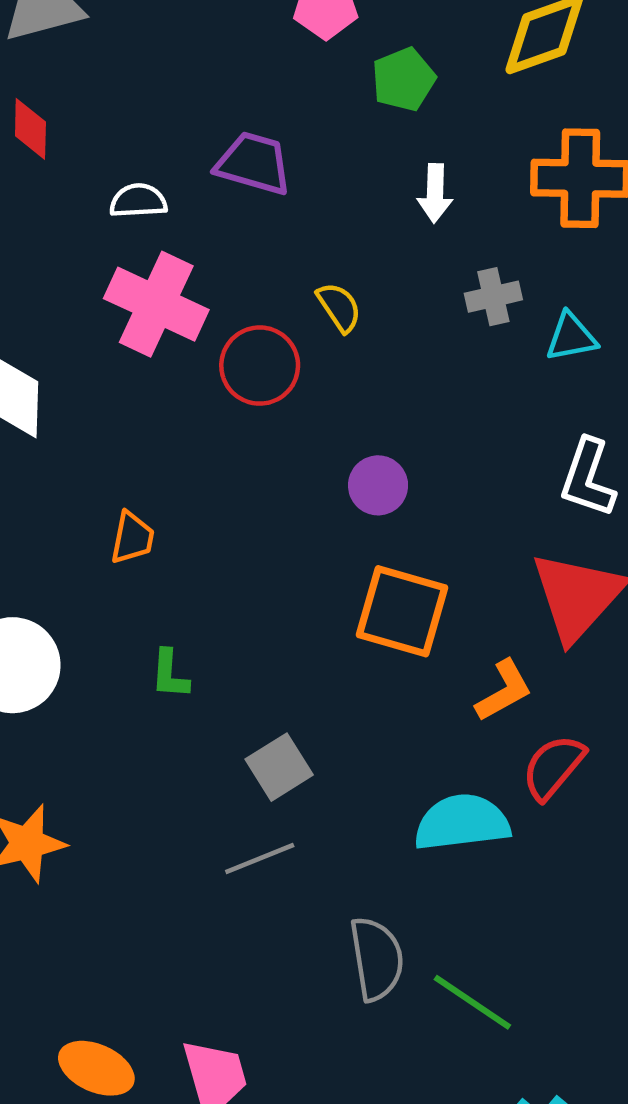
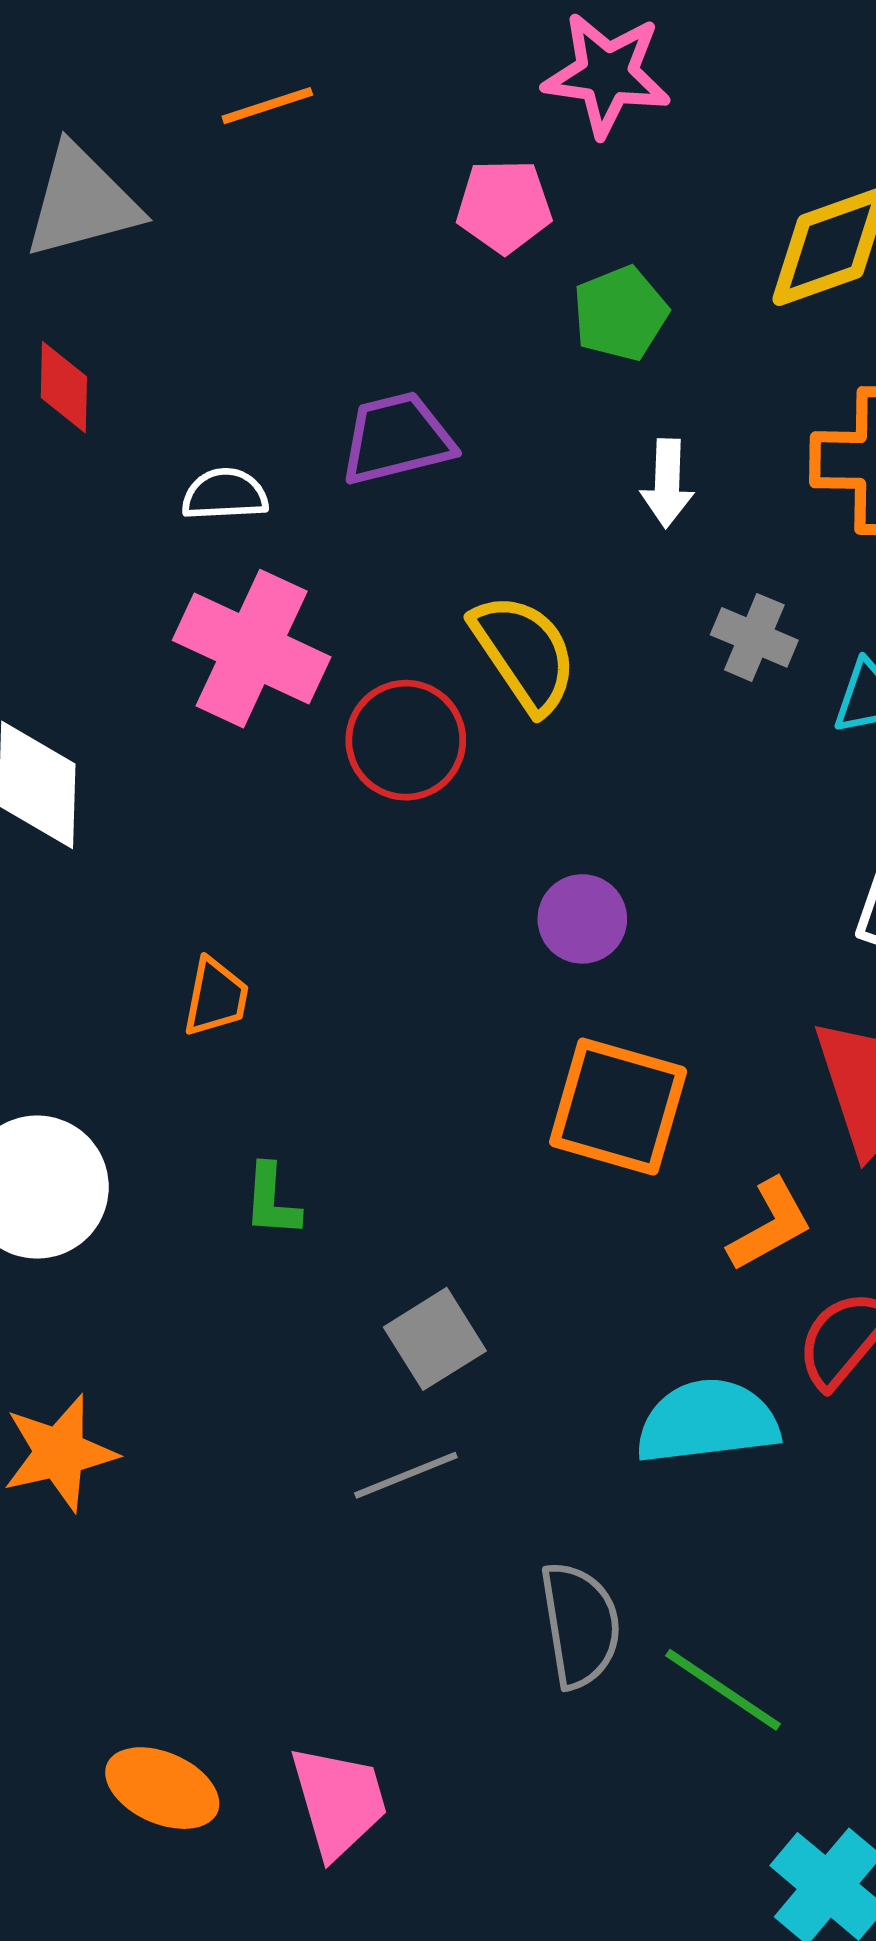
purple trapezoid: (254, 163) -> (397, 439), turned -30
gray cross: (493, 297) -> (754, 637), turned 36
yellow semicircle: (339, 307) -> (524, 653), size x1.6

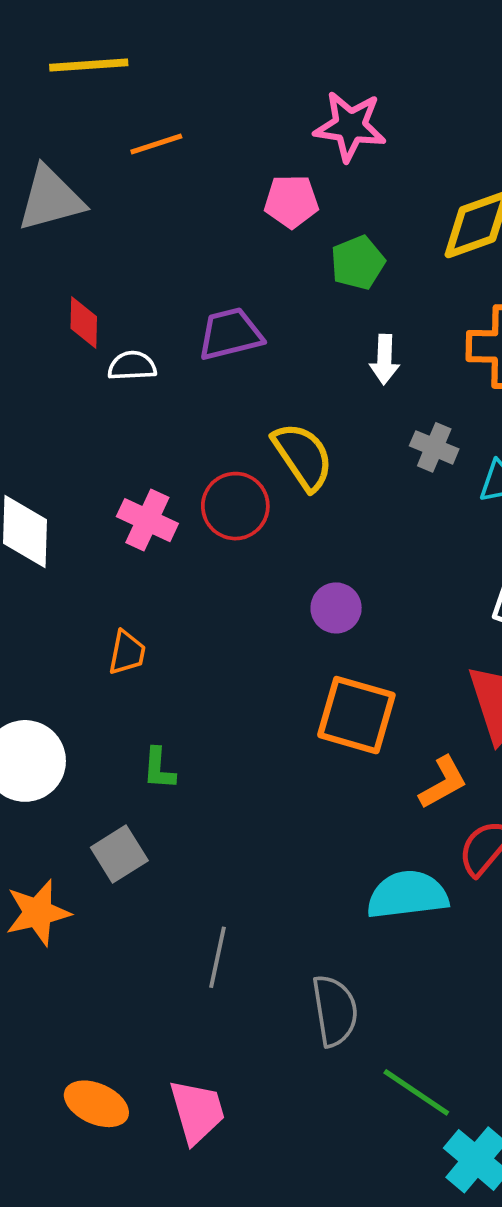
red diamond: (64, 387) -> (84, 322), moved
pink cross: (252, 649) -> (147, 520), moved, size x0.7
gray square: (435, 1339) -> (119, 854), moved
gray line: (406, 1475) -> (217, 957), moved, turned -56
green line: (723, 1690) -> (416, 1092), moved

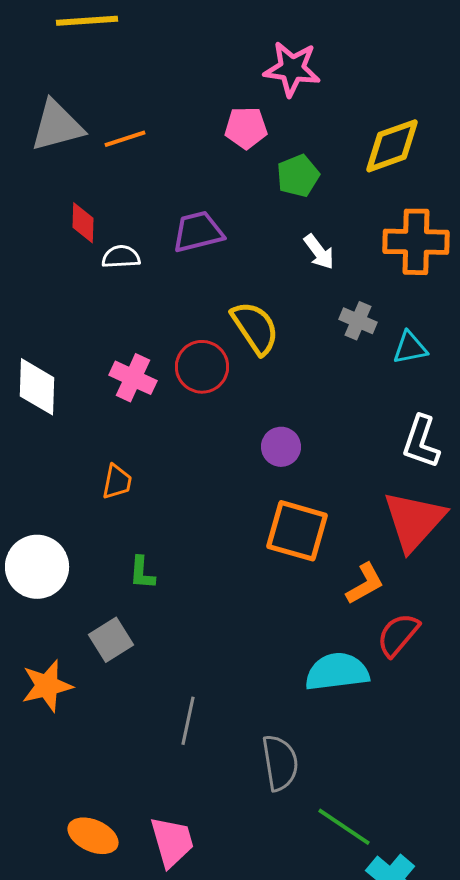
orange line: (156, 144) -> (125, 139), moved
white arrow: (384, 359) -> (319, 252), turned -39

